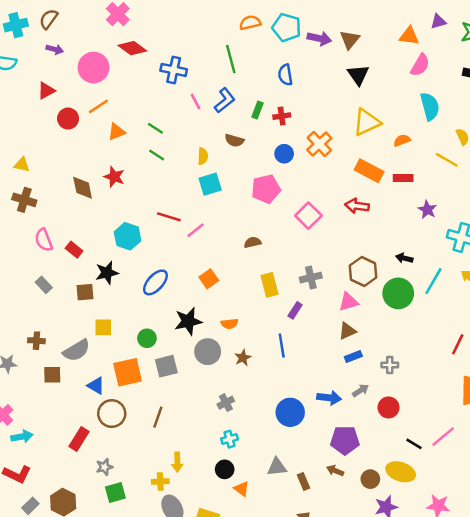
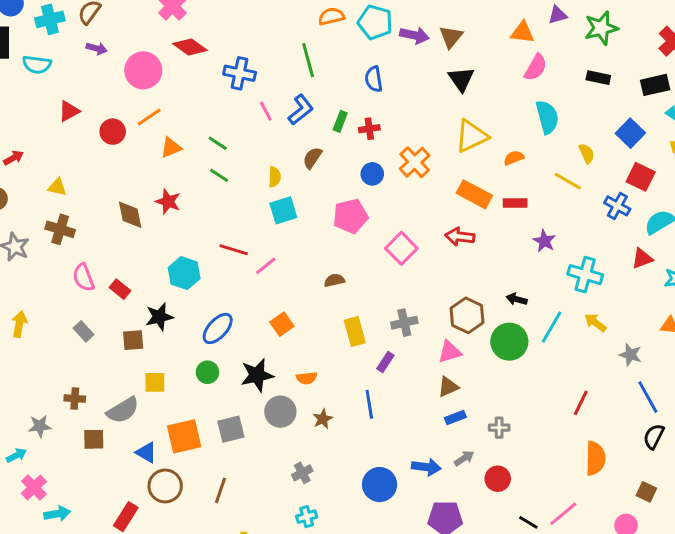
red triangle: (46, 91) -> (69, 111), moved
brown semicircle: (234, 140) -> (312, 158), turned 108
green circle: (147, 338) -> (207, 372), moved

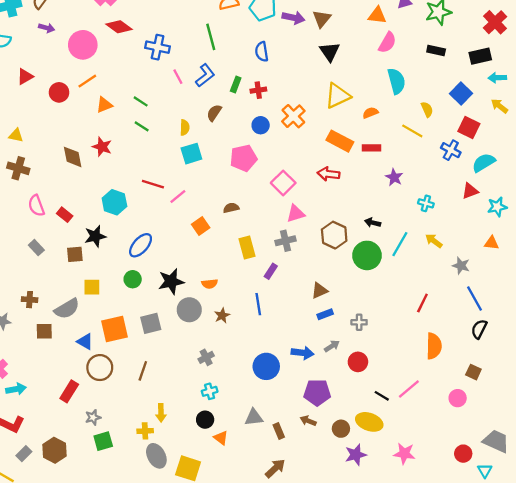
cyan cross: (585, 275) -> (426, 203), size x0.6
orange square: (282, 324) -> (201, 226), moved
pink triangle: (450, 352) -> (296, 214), moved

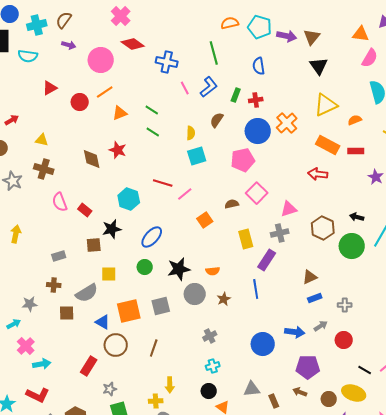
blue circle: (261, 125) -> (258, 131), size x1.6
pink square: (283, 183) -> (257, 193), moved
gray rectangle: (36, 248) -> (59, 256), moved, turned -64
purple rectangle: (271, 271) -> (267, 260), size x1.5

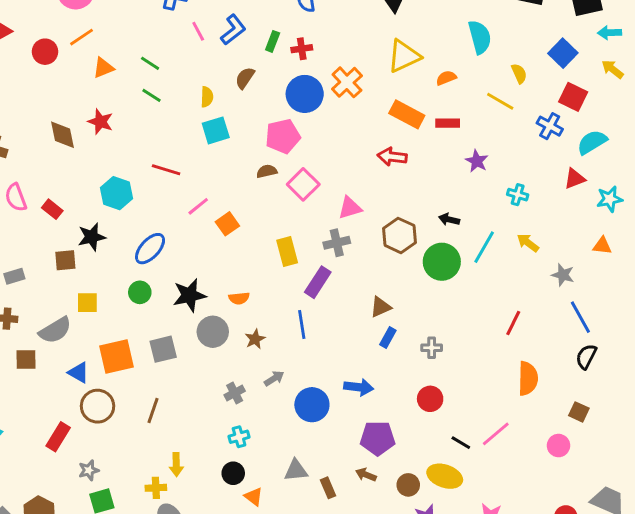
pink line: (185, 194) -> (198, 206), moved
brown semicircle: (232, 204) -> (267, 171), moved
blue rectangle: (315, 298) -> (388, 338), turned -40
gray arrow: (321, 326) -> (274, 378), moved

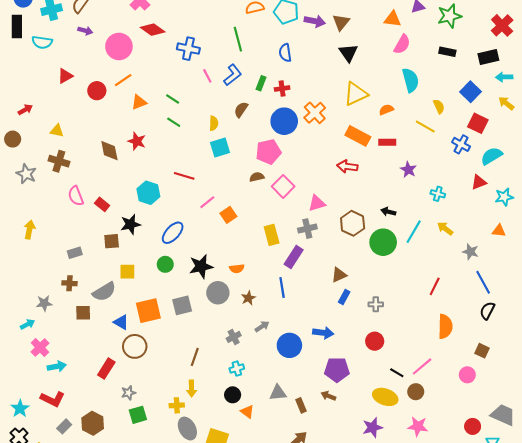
brown line: (153, 411) -> (195, 357), moved
brown circle: (408, 485) -> (416, 392), moved

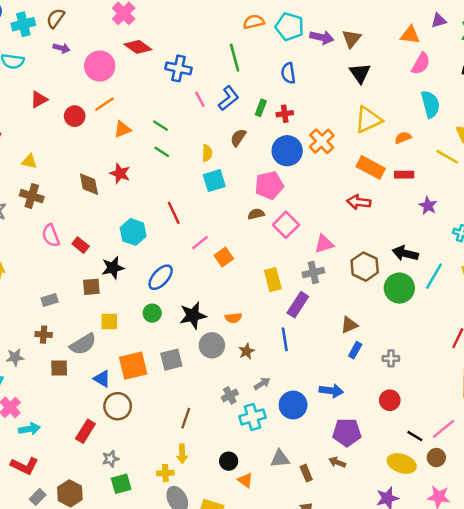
red line: (184, 176) -> (174, 213), turned 48
black arrow: (388, 212) -> (405, 253), size x1.5
cyan cross: (237, 369) -> (252, 417), moved, size x1.5

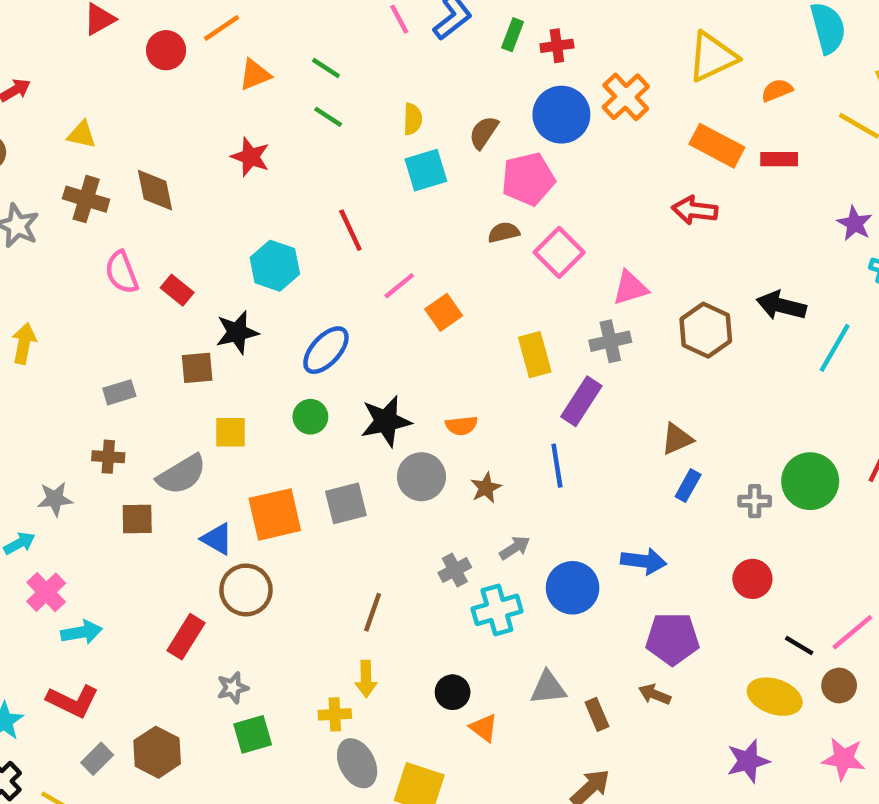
brown semicircle: (238, 138) -> (484, 132), moved
brown diamond: (89, 184) -> (155, 190), moved
purple star: (428, 206) -> (855, 223), moved
green circle: (399, 288) -> (810, 481), moved

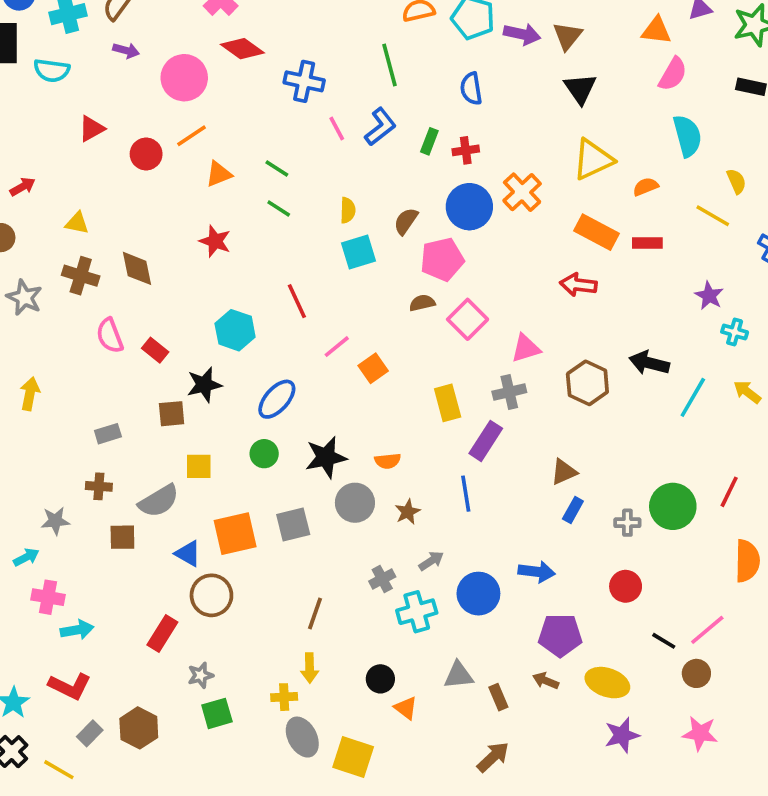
pink cross: (46, 592) -> (48, 597), turned -36
yellow ellipse: (775, 697) -> (607, 683), moved

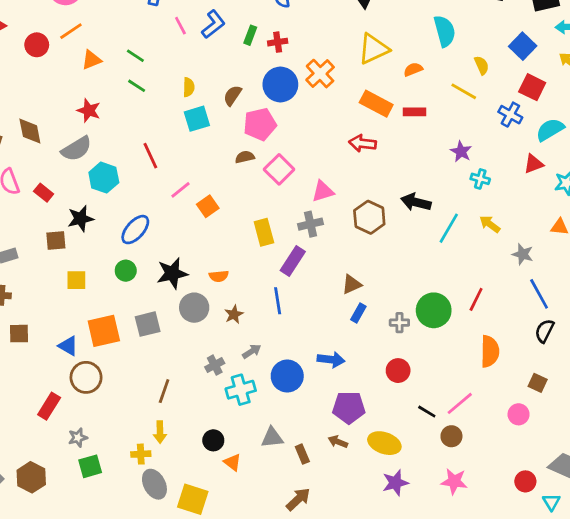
gray semicircle: (159, 501) -> (76, 149), moved

